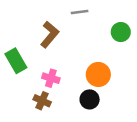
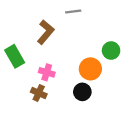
green circle: (121, 32) -> (111, 51), moved

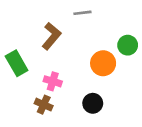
green circle: (111, 51) -> (128, 45), moved
orange circle: (90, 69) -> (103, 63), moved

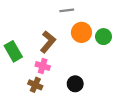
brown L-shape: (51, 36) -> (48, 42), moved
orange circle: (103, 63) -> (81, 32), moved

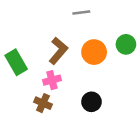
orange circle: (81, 32) -> (94, 52), moved
pink cross: (43, 66) -> (52, 80), turned -32

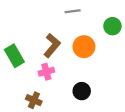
green circle: (126, 44) -> (112, 26), moved
brown cross: (43, 103) -> (34, 100), moved

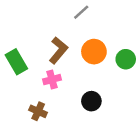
gray line: (73, 11) -> (81, 12), turned -35
green circle: (112, 26) -> (126, 59), moved

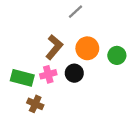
green rectangle: (16, 62) -> (22, 78), moved, turned -45
black circle: (91, 101) -> (74, 73), moved

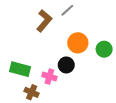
brown L-shape: (54, 47) -> (44, 21), moved
pink cross: (48, 74) -> (49, 77), moved, turned 32

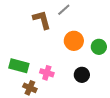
brown L-shape: (44, 21) -> (42, 20), turned -55
black circle: (66, 65) -> (82, 75), moved

